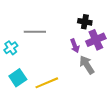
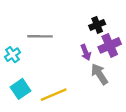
black cross: (85, 22) -> (97, 25), turned -32

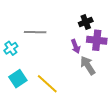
purple cross: (110, 45) -> (97, 40), turned 30
yellow line: (54, 95) -> (47, 84), turned 65

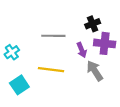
gray line: (35, 32) -> (53, 36), moved
yellow line: (47, 84) -> (51, 70), moved, turned -35

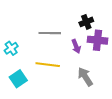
gray arrow: (95, 71) -> (85, 77), moved

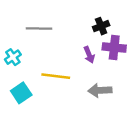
gray line: (50, 33) -> (39, 28), moved
gray arrow: (85, 77) -> (100, 90), turned -60

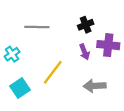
black cross: (101, 26) -> (86, 25), moved
yellow line: (56, 76) -> (53, 72), turned -60

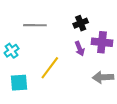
gray arrow: (95, 86) -> (103, 77), moved
cyan square: (20, 88) -> (19, 83), turned 30

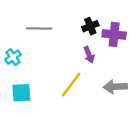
purple cross: (102, 42) -> (114, 34), moved
yellow line: (50, 68) -> (71, 84), moved

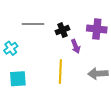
black cross: (90, 26) -> (62, 30), moved
yellow line: (71, 84) -> (60, 72), turned -35

